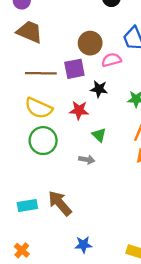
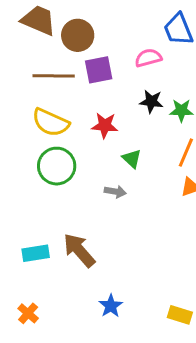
brown circle: (90, 43) -> (78, 35), moved
black star: (99, 89) -> (151, 101), moved
blue star: (83, 245) -> (111, 306), turned -30

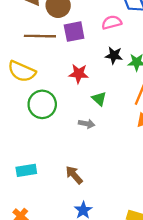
yellow semicircle: (51, 122) -> (22, 71), moved
brown arrow: (79, 250) -> (74, 175), moved, size x0.7

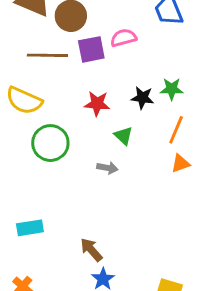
pink semicircle: (112, 22) -> (123, 38), moved
black star: (114, 55) -> (142, 98), moved
brown arrow: (74, 175) -> (91, 250), moved

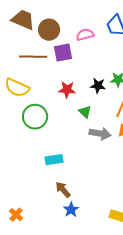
pink semicircle: (123, 38) -> (85, 35), moved
gray arrow: (107, 168) -> (100, 134), moved, size x1.5
cyan rectangle: (30, 228) -> (54, 160), moved

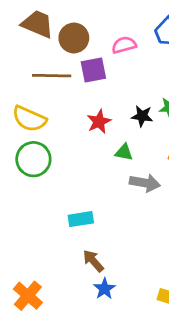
red star: (67, 90) -> (99, 122), turned -30
green triangle: (85, 112) -> (124, 152), turned -32
green circle: (35, 117) -> (33, 159), moved
orange cross: (16, 215) -> (28, 296), size x1.5

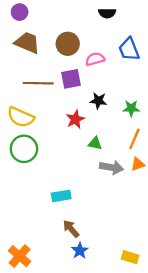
brown circle: (74, 38) -> (68, 44), moved
black star: (142, 116) -> (98, 101), moved

